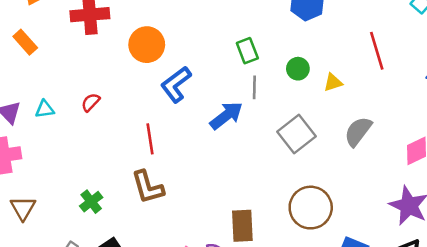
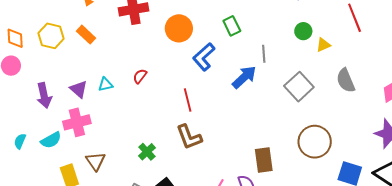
green rectangle: (247, 51) -> (232, 26), moved
green circle: (298, 69) -> (303, 31), moved
gray semicircle: (358, 131) -> (346, 80), turned -55

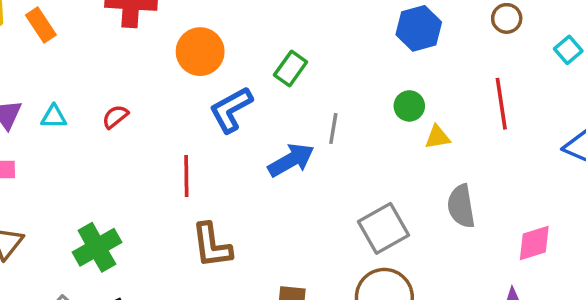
green rectangle: (232, 26) -> (291, 69), turned 48
gray square: (299, 87) -> (384, 228), moved
brown L-shape: (189, 137) -> (212, 245), moved
green cross: (147, 152) -> (97, 247), size x1.5

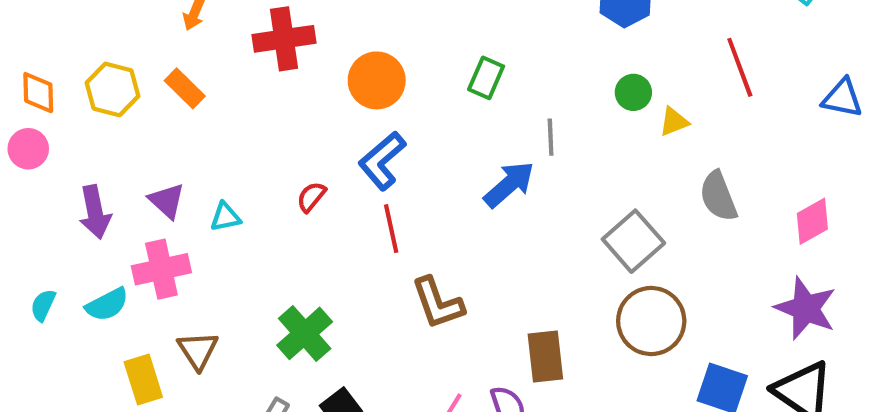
blue L-shape: (231, 110) -> (382, 161), moved
cyan triangle: (54, 117) -> (225, 217), moved
red semicircle: (115, 117) -> (311, 197), moved

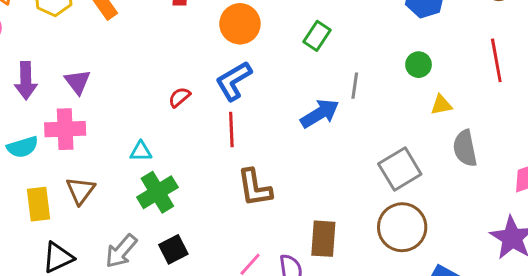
yellow triangle: (674, 122) -> (441, 105), moved
cyan triangle: (225, 217) -> (141, 151), moved

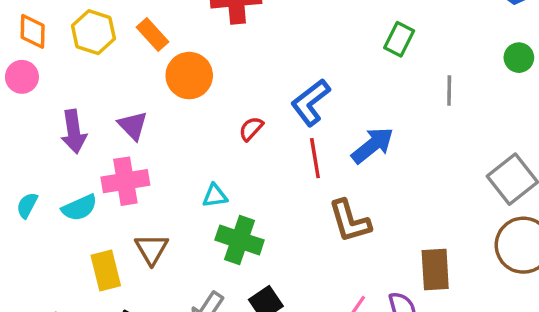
orange circle: (240, 24) -> (189, 76), moved
blue arrow: (320, 113) -> (373, 145), moved
green cross: (157, 192) -> (240, 240), turned -33

